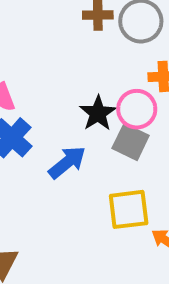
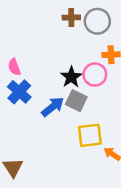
gray square: (131, 142) -> (76, 101), moved

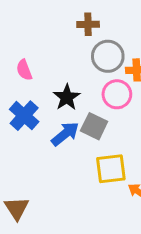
gray circle: (97, 21) -> (108, 56), moved
pink semicircle: (14, 67) -> (24, 70), moved
black star: (71, 77) -> (67, 97), moved

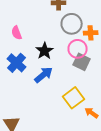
gray square: (94, 126) -> (82, 62), moved
yellow square: (111, 169) -> (74, 98), turned -30

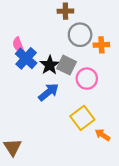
pink circle: (78, 49) -> (87, 79), moved
gray square: (82, 62) -> (67, 65), moved
blue cross: (17, 63) -> (26, 58), moved

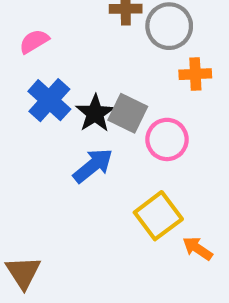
gray circle: (80, 35) -> (169, 26), moved
pink semicircle: (18, 45) -> (34, 41), moved, turned 80

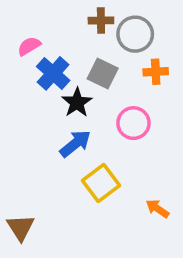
blue cross: (49, 100) -> (53, 73), moved
gray square: (128, 113) -> (103, 73), moved
yellow square: (158, 216) -> (101, 183), moved

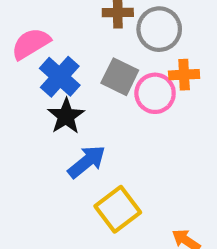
pink semicircle: (29, 46) -> (31, 44), size x1.4
black star: (77, 103) -> (66, 116), moved
pink circle: (133, 123) -> (155, 93), moved

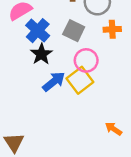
pink circle: (155, 93) -> (86, 60), moved
yellow square: (118, 209) -> (80, 80), moved

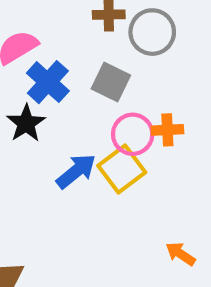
orange cross: (112, 29) -> (167, 130), moved
black star: (41, 54) -> (26, 123), moved

